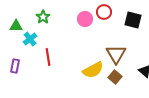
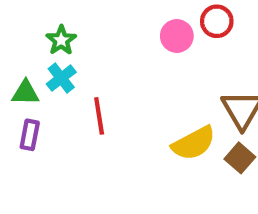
green star: (43, 17) -> (61, 40), moved
green triangle: (16, 26) -> (25, 93), moved

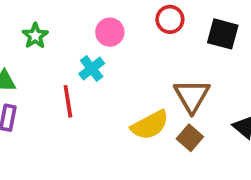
pink circle: (177, 36) -> (110, 32), moved
cyan cross: (61, 78) -> (92, 69), moved

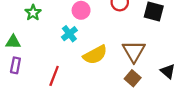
red line: (68, 101) -> (54, 76), moved, turned 30
yellow semicircle: (150, 125) -> (95, 55), moved

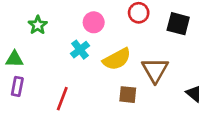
yellow semicircle: (95, 55) -> (117, 59), moved
brown square: (133, 78) -> (128, 95), moved, turned -35

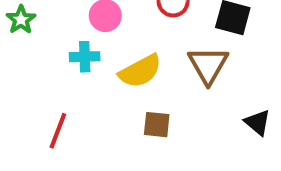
cyan cross: (80, 50) -> (85, 57), turned 36
brown triangle: (155, 70) -> (208, 65), moved

